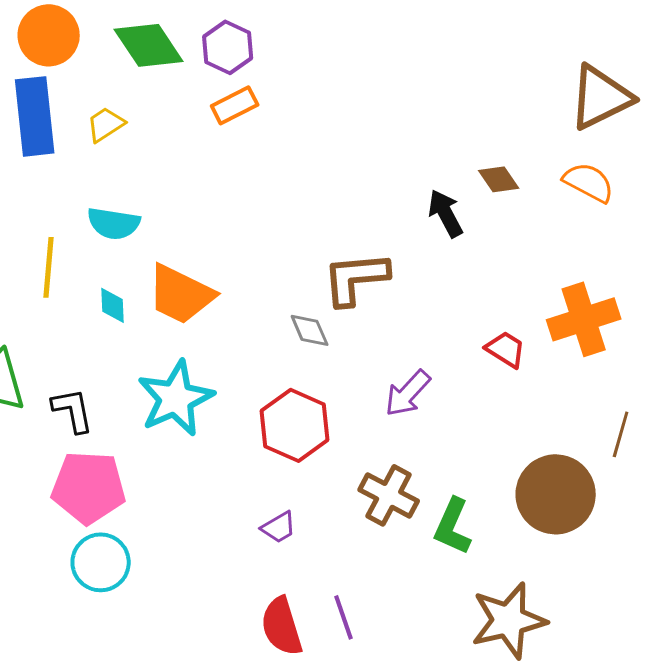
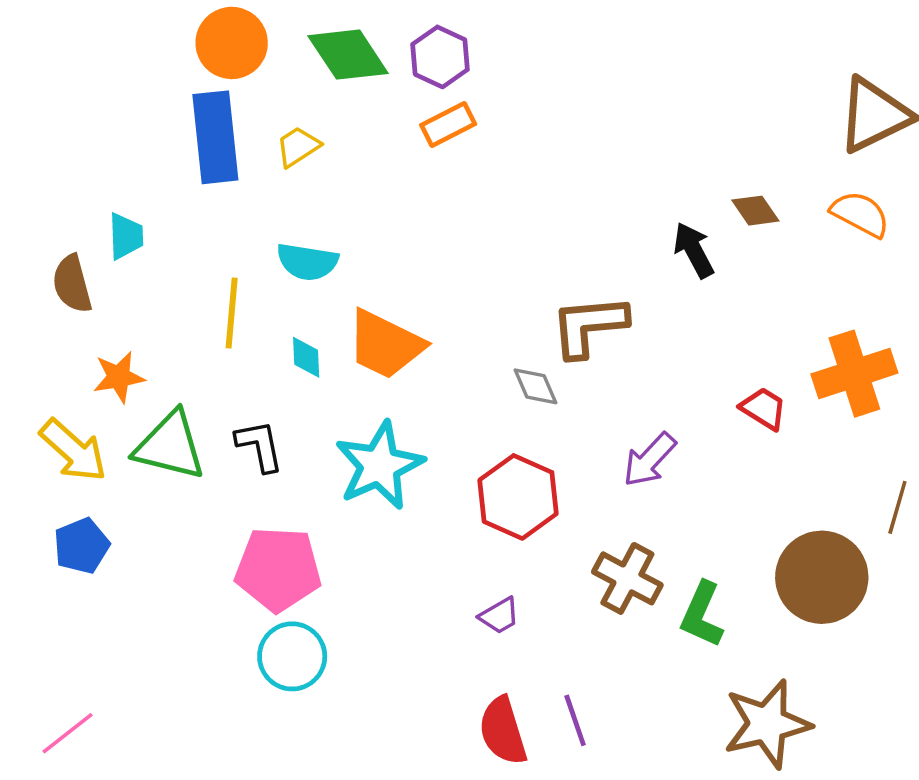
black L-shape: (73, 410) -> (260, 446), moved

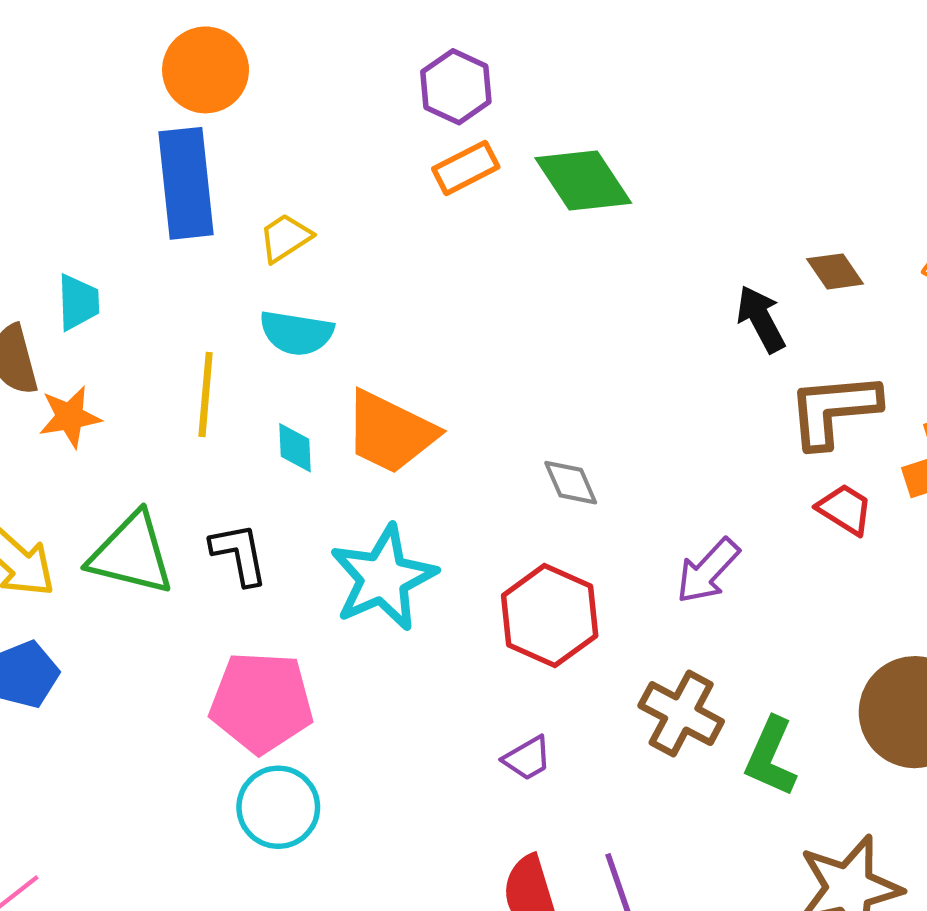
green diamond: (348, 55) -> (583, 180), moved
yellow trapezoid: (298, 147) -> (285, 238), moved
brown L-shape: (589, 326) -> (834, 410), moved
orange star: (119, 377) -> (70, 417), moved

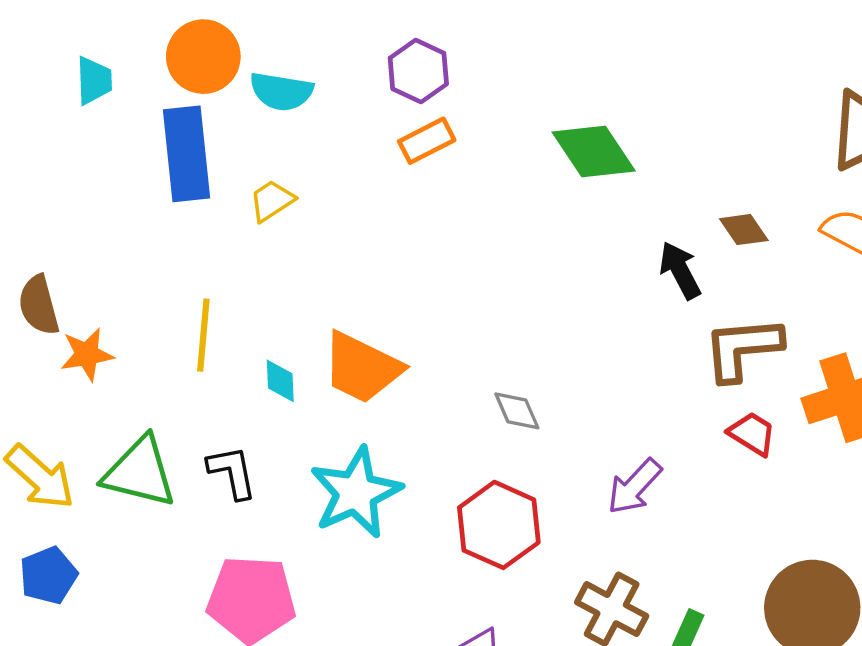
green diamond: (583, 180) -> (594, 151), moved
cyan trapezoid: (78, 302) -> (94, 81), moved
cyan semicircle: (296, 333) -> (281, 91), moved

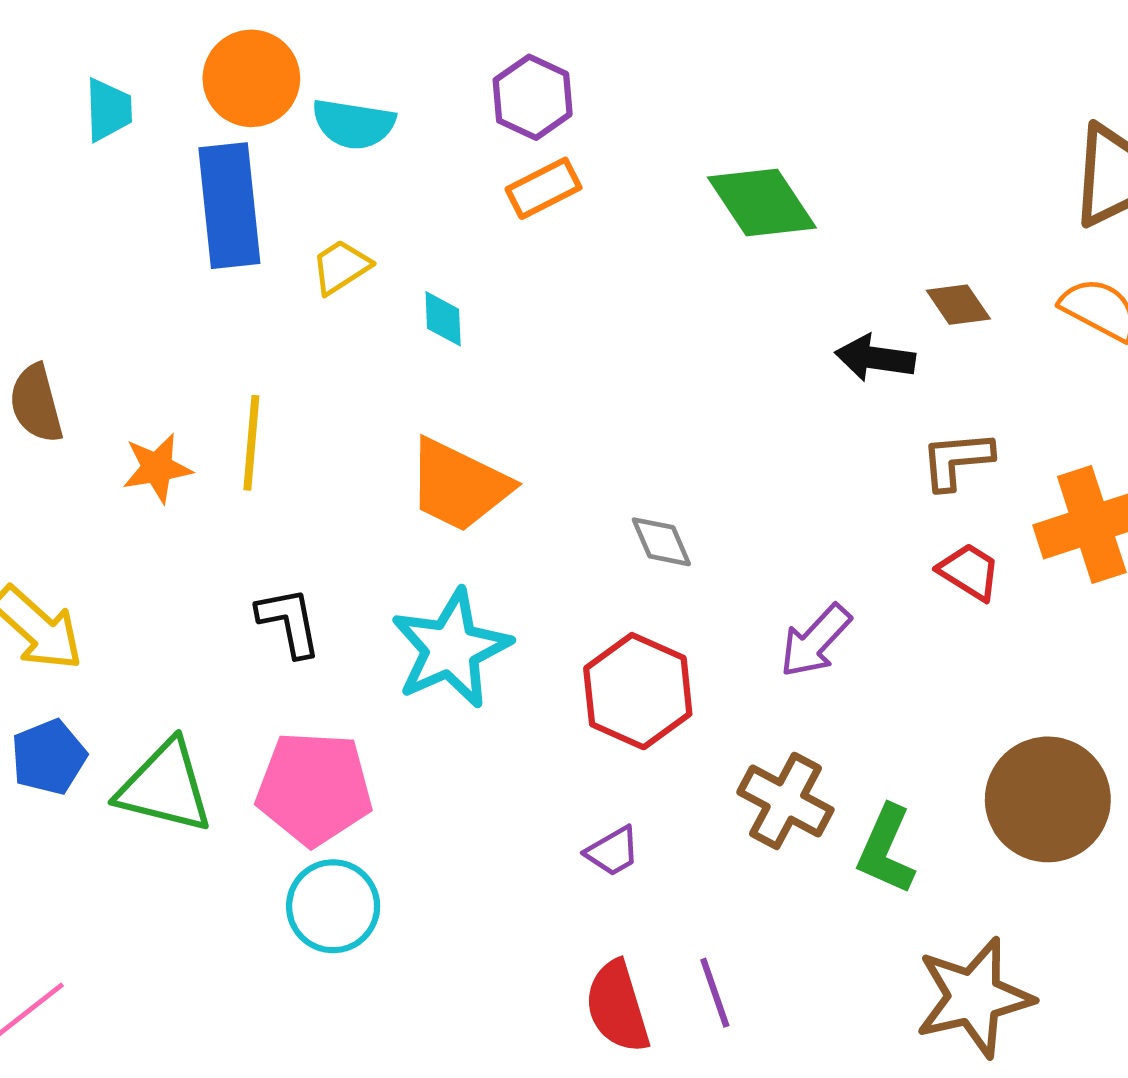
black arrow: (680, 270) -> (875, 358), turned -54
brown L-shape: (743, 348) -> (957, 460), size x0.7
orange star: (87, 354) -> (157, 468), moved
cyan diamond: (280, 381) -> (443, 319), moved
green triangle: (140, 472) -> (165, 787), moved

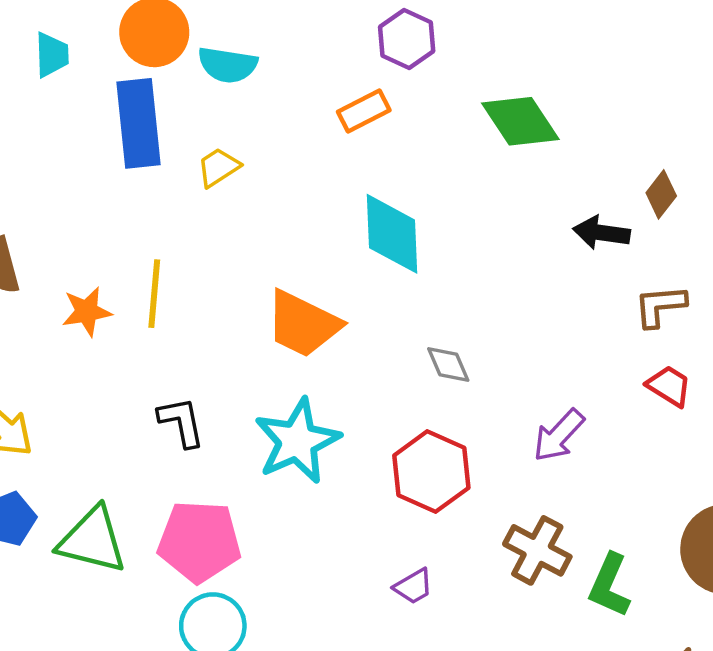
purple hexagon: (533, 97) -> (407, 39), moved
brown diamond: (958, 305) -> (661, 194), turned 72
cyan diamond: (443, 319) -> (392, 234), moved, size x2.0

